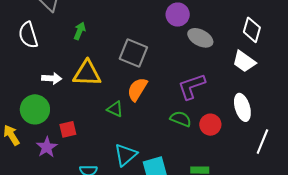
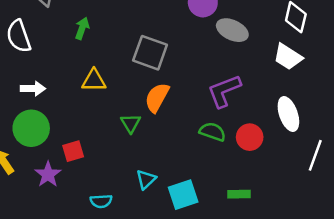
yellow triangle: (87, 73) -> (94, 81), size x0.7
white arrow: (52, 78) -> (33, 89), moved
green triangle: (115, 109) -> (131, 123), turned 36
cyan triangle: (125, 155) -> (146, 179), size x0.7

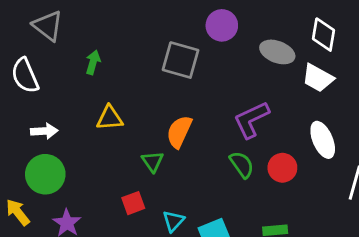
gray ellipse: (232, 30) -> (277, 52), moved
gray square: (150, 53) -> (181, 60), moved
green semicircle: (212, 132) -> (242, 165), turned 40
red square: (73, 151) -> (133, 203), moved

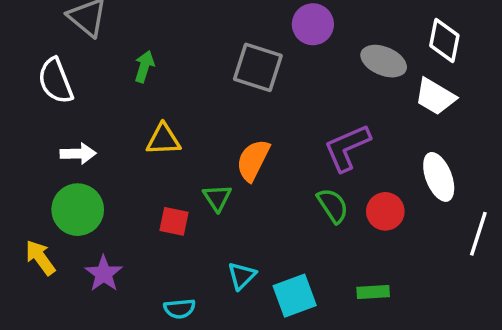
red square: (133, 203) -> (174, 221), moved, turned 30

